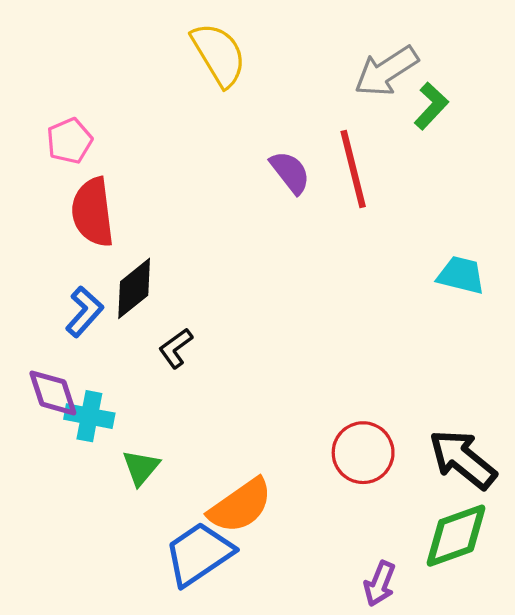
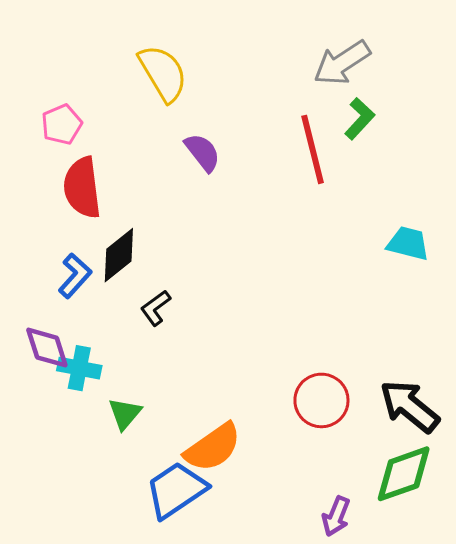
yellow semicircle: (219, 55) -> (163, 73), moved
green L-shape: (431, 106) -> (360, 119), moved
purple semicircle: (290, 172) -> (203, 152), moved

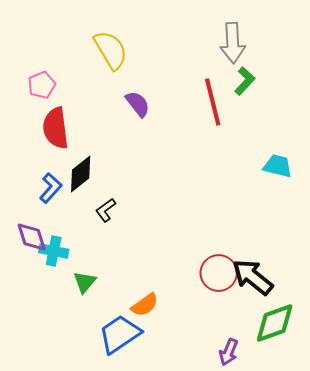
gray arrow: (342, 63) -> (233, 43), turned -60
black arrow: (409, 406) -> (253, 277), moved
orange semicircle: (213, 447) -> (145, 305), size x0.7

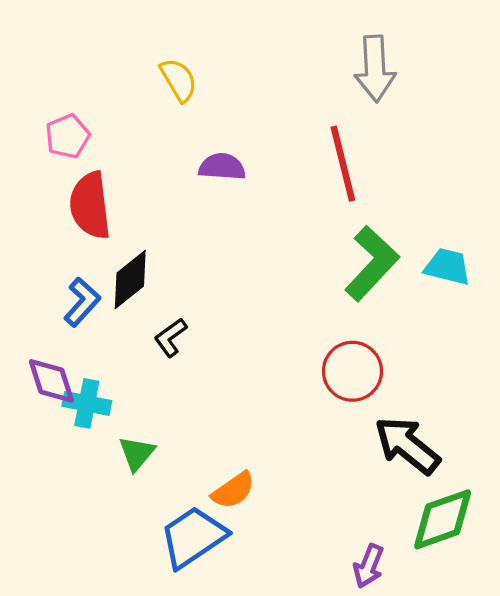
yellow semicircle: (111, 50) -> (179, 80), size x0.7
green L-shape: (245, 81) -> (372, 263), moved, size x1.6
purple semicircle: (138, 104) -> (222, 167), turned -48
red circle: (219, 273) -> (352, 371), moved

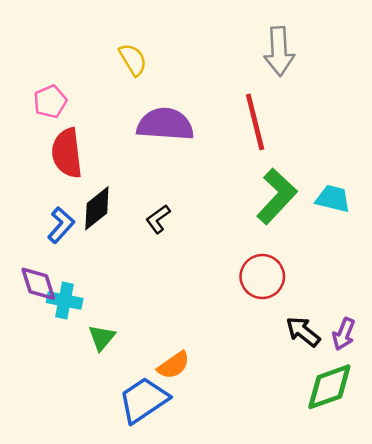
purple semicircle: (222, 167) -> (165, 124), size x1.6
black L-shape: (171, 337) -> (158, 219), moved
black arrow: (407, 445) -> (303, 332), size x0.7
purple arrow: (369, 566) -> (344, 334), moved

